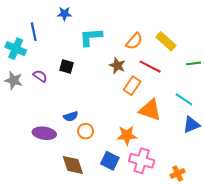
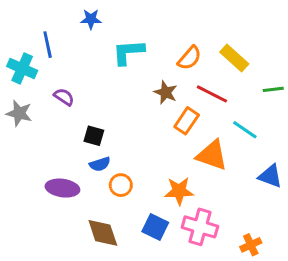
black square: (67, 67) -> (94, 136), moved
purple semicircle: (40, 76) -> (64, 97), moved
cyan line: (184, 99) -> (245, 130), moved
blue triangle: (191, 125) -> (270, 176), turned 42

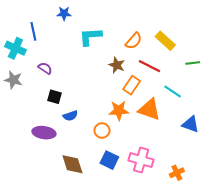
black square: (94, 136) -> (55, 97), moved
orange circle: (121, 185) -> (102, 131), moved
orange star: (179, 191) -> (119, 110), moved

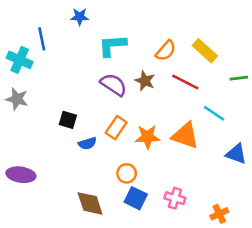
purple semicircle: (45, 68) -> (114, 85), moved, size x1.5
orange rectangle: (132, 85) -> (116, 128), moved
orange circle: (102, 131) -> (127, 173), moved
purple ellipse: (44, 133) -> (21, 175), moved
pink cross: (141, 160) -> (175, 198), size x0.7

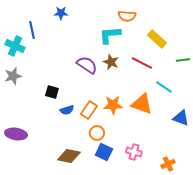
cyan L-shape: (112, 45) -> (110, 35), moved
orange semicircle: (166, 51) -> (127, 16), moved, turned 54
gray star: (17, 99) -> (13, 76), turned -30
orange rectangle: (116, 128) -> (89, 110), moved
brown diamond: (90, 203) -> (69, 156), turned -60

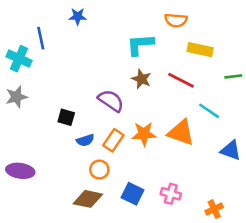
orange semicircle: (127, 16) -> (176, 20), moved
yellow rectangle: (157, 39) -> (200, 50), turned -30
purple semicircle: (87, 65) -> (111, 101), moved
orange circle: (97, 133) -> (99, 170), moved

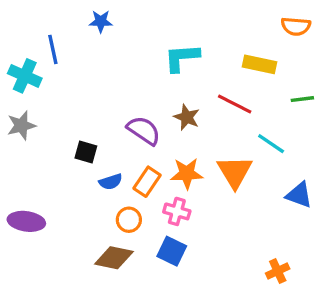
orange semicircle: (176, 20) -> (296, 26), moved
brown star: (141, 79) -> (187, 117), moved
orange triangle: (181, 133) -> (235, 172), turned 40
pink cross: (171, 194) -> (177, 211), moved

